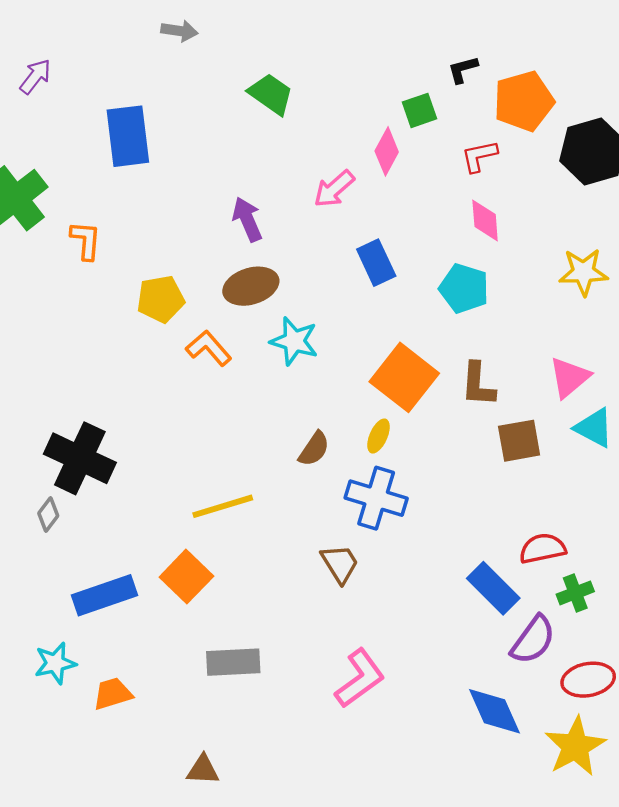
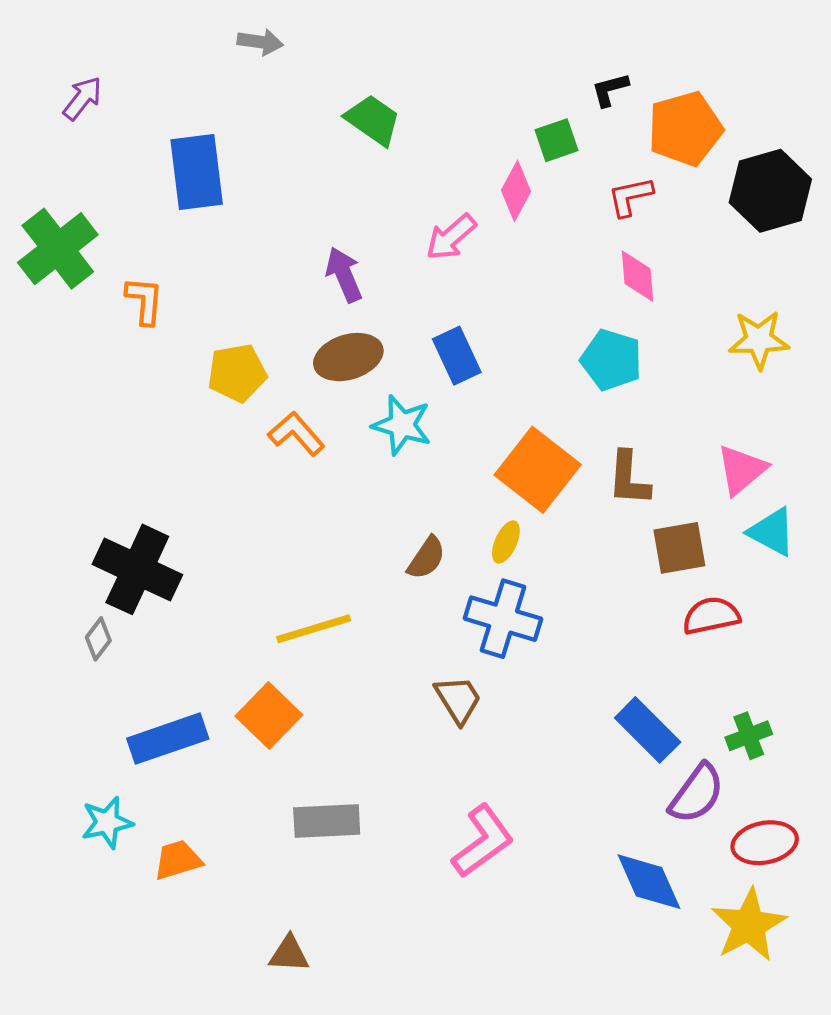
blue rectangle: (376, 263) -> (457, 356), moved
red semicircle: (542, 548) -> (711, 616), moved

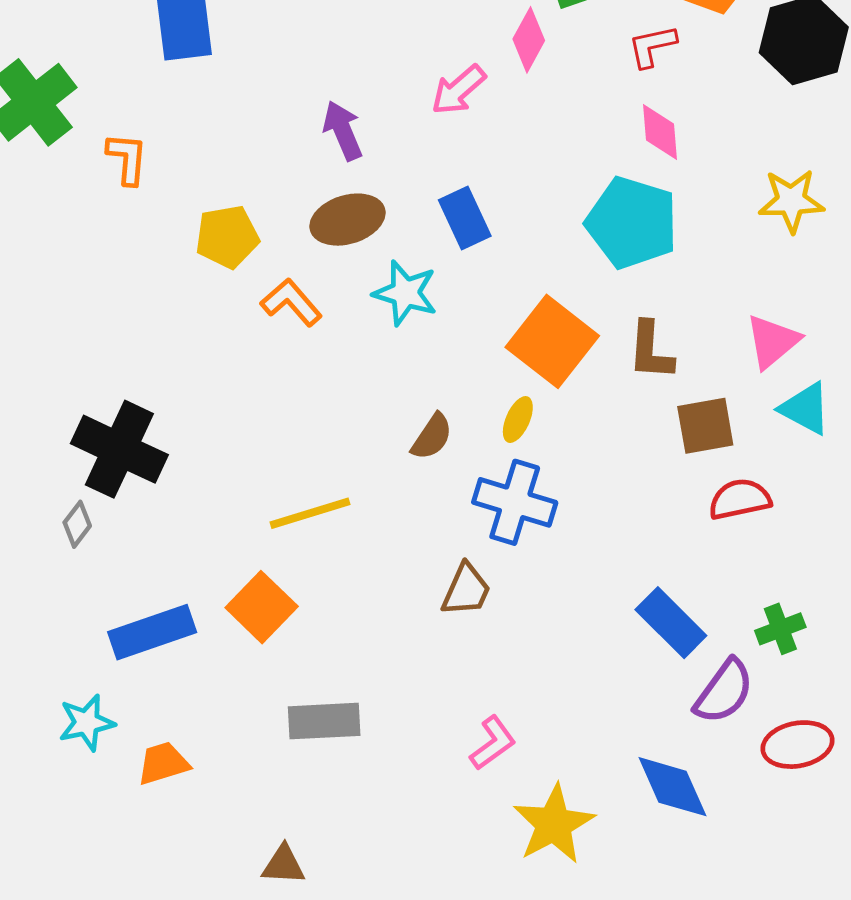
cyan pentagon: (611, 360) -> (632, 223), size x1.4
brown trapezoid: (458, 700) -> (466, 590), turned 56
pink L-shape: (483, 841) -> (493, 743), size x0.7
yellow star: (749, 925) -> (554, 824), moved

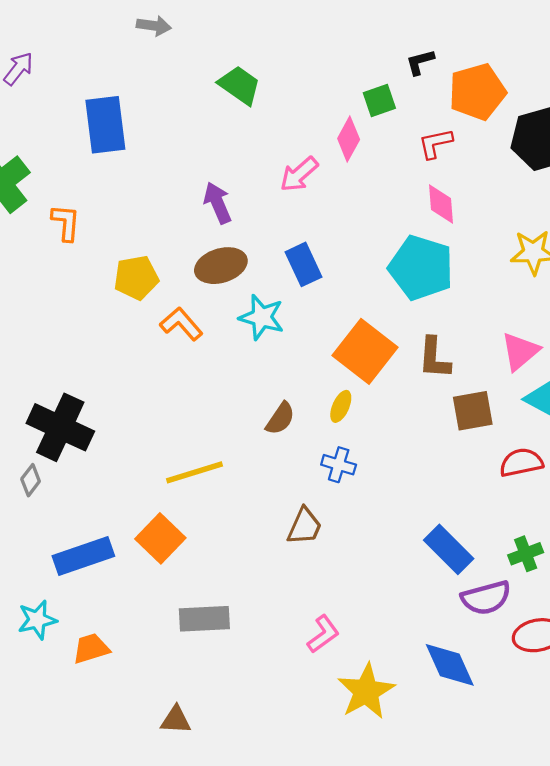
red semicircle: (740, 499) -> (521, 462), moved
blue cross: (515, 502) -> (339, 465), size x0.6
purple semicircle: (724, 691) -> (486, 598), turned 39

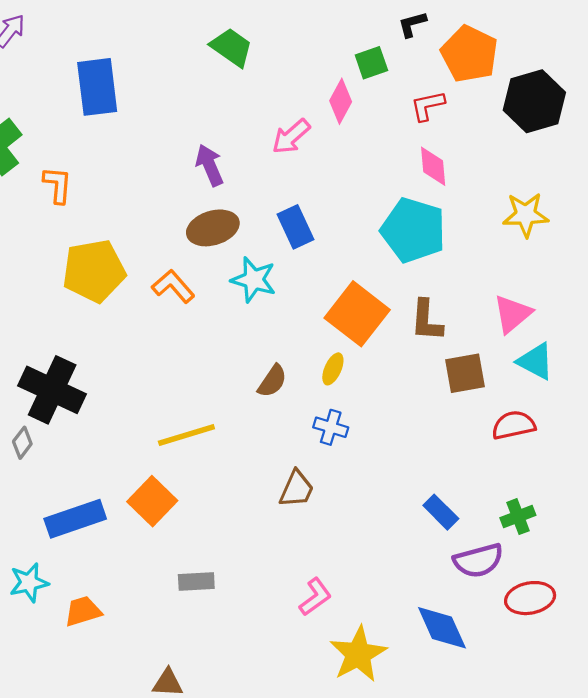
orange pentagon: (477, 92) -> (469, 54), turned -30
yellow pentagon: (136, 278) -> (94, 271), moved, size x1.4
blue rectangle: (449, 549) -> (441, 512), size x0.7
gray rectangle: (204, 619) -> (196, 581), size x0.7

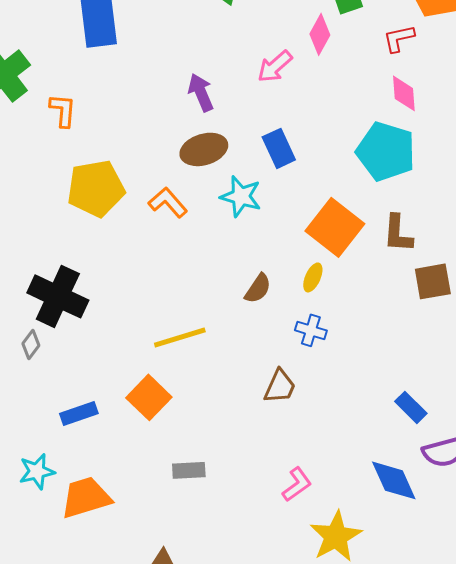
blue rectangle: (75, 519) -> (79, 413), size x0.7
orange trapezoid: (83, 611) -> (86, 497), size x1.5
blue diamond: (442, 628) -> (394, 480), moved

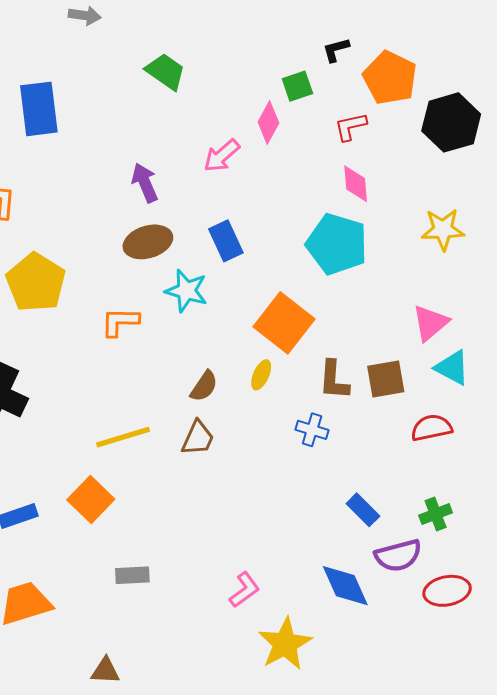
yellow pentagon: (96, 188) -> (36, 282), turned -30
orange L-shape: (168, 202) -> (120, 322), moved, turned -48
brown L-shape: (398, 233) -> (334, 380), moved
blue cross: (311, 330) -> (312, 430), moved
brown trapezoid: (280, 386) -> (198, 438), moved

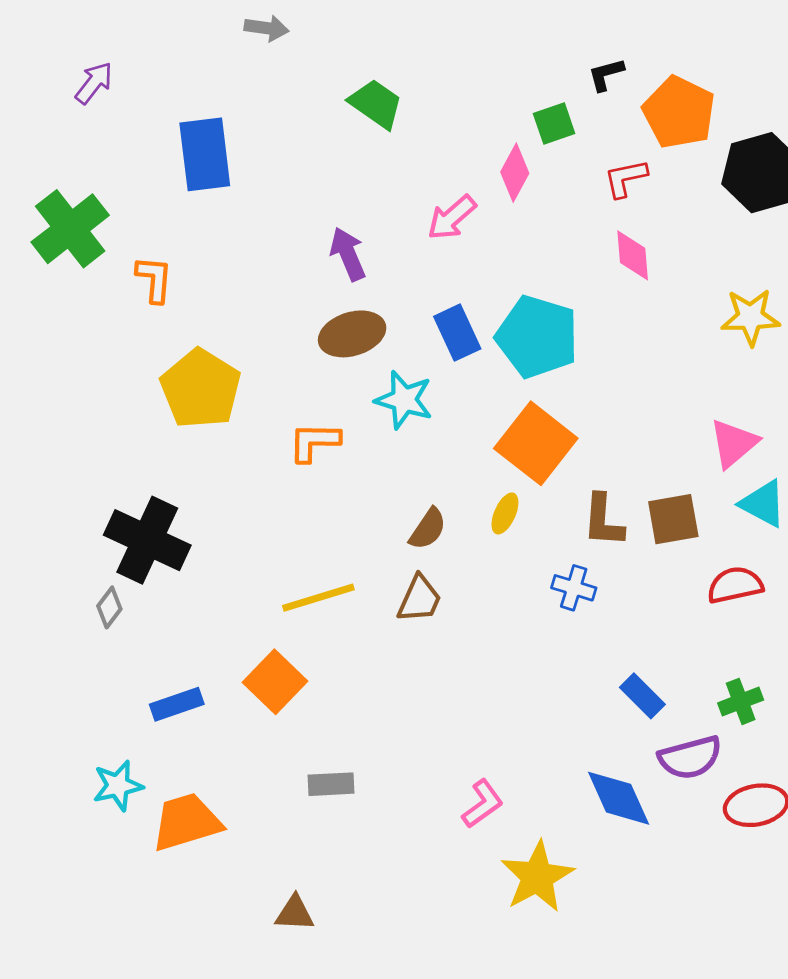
cyan pentagon: (337, 244) -> (537, 337), moved

